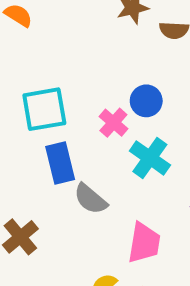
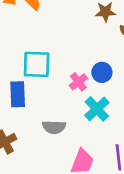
blue rectangle: (60, 163) -> (18, 94), moved
gray semicircle: (90, 199) -> (54, 127), turned -50

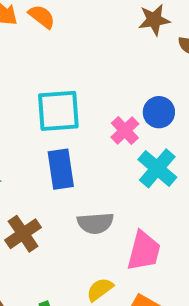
blue rectangle: (18, 94) -> (61, 169), moved
gray semicircle: (54, 127) -> (95, 223), moved

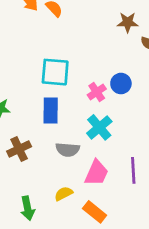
cyan cross: (157, 168) -> (99, 127), moved

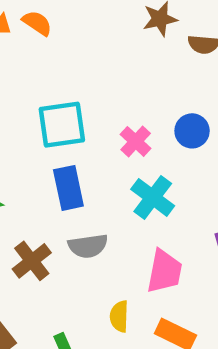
blue circle: (121, 84) -> (192, 131), moved
gray semicircle: (68, 150) -> (88, 246), moved
yellow semicircle: (64, 194) -> (119, 316), turned -48

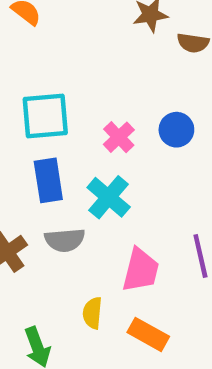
cyan cross: (153, 197) -> (109, 197), moved

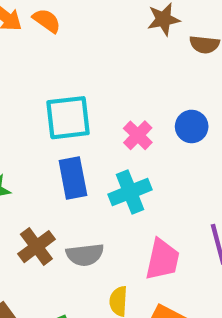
cyan cross: (109, 197) -> (130, 192), turned 30
gray semicircle: (65, 240) -> (85, 255), moved

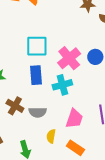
pink cross: (138, 135) -> (69, 58), size x1.6
brown cross: (36, 247) -> (15, 106), turned -30

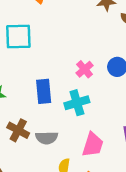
cyan square: (37, 46) -> (18, 36), moved
pink cross: (69, 58) -> (85, 69), size x0.6

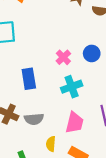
cyan cross: (77, 103) -> (72, 87), moved

